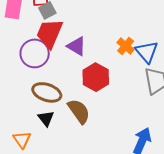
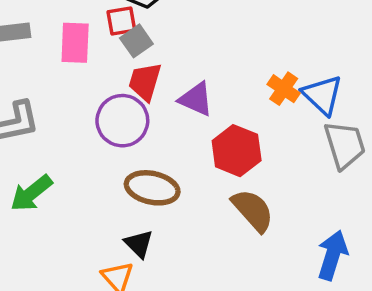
red trapezoid: (49, 33) -> (145, 82), size x0.7
brown semicircle: (79, 111) -> (253, 210), moved
black triangle: (46, 118) -> (139, 244), moved

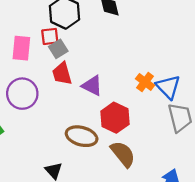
red trapezoid: (145, 82) -> (62, 74), turned -35
purple circle: (122, 121) -> (22, 94), moved
brown ellipse: (152, 188) -> (82, 136), moved

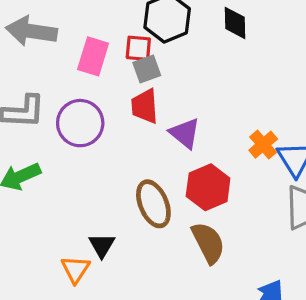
brown ellipse: (82, 136) -> (153, 204), turned 40

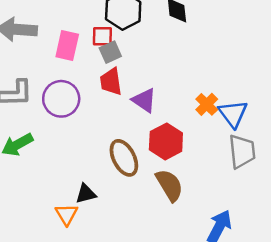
black triangle: (102, 245) -> (86, 194), turned 50

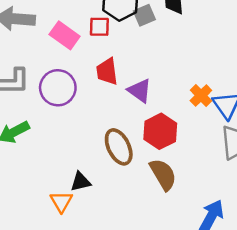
pink rectangle: (67, 45) -> (65, 35), turned -68
gray square: (110, 52) -> (144, 15), moved

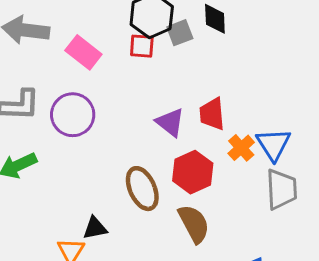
red square: (99, 27) -> (142, 46), moved
red trapezoid: (107, 72) -> (212, 114), moved
orange cross: (201, 95) -> (241, 148), moved

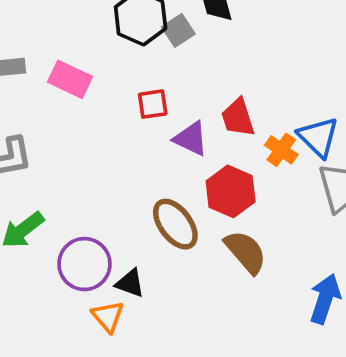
red square: (142, 46) -> (153, 104), moved
purple circle: (73, 115) -> (84, 264), moved
black triangle: (95, 228) -> (130, 283), turned 44

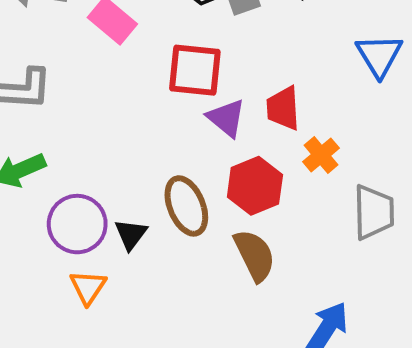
red square: (153, 104) -> (195, 70), size x1.6
blue triangle: (318, 137) -> (379, 55), moved
black triangle: (130, 283) -> (131, 234), moved, turned 32

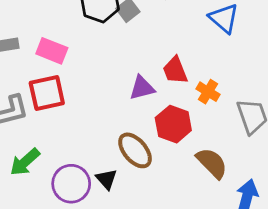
red square: (195, 70) -> (47, 93), moved
purple triangle: (226, 118) -> (142, 88), turned -36
brown semicircle: (255, 255) -> (212, 163), moved

